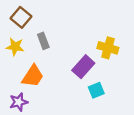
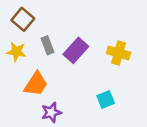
purple rectangle: (83, 67) -> (76, 50), moved
purple star: (19, 102) -> (51, 112), moved

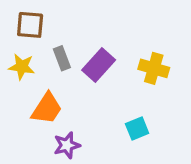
brown square: (23, 19) -> (30, 25), turned -35

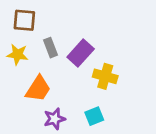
yellow cross: (154, 68) -> (105, 76), moved
cyan square: (137, 129) -> (94, 116), moved

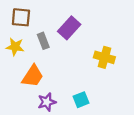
purple rectangle: (81, 53) -> (69, 28), moved
yellow cross: (105, 76) -> (104, 57), moved

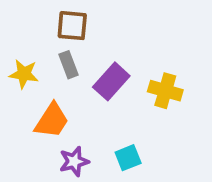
brown square: (21, 17) -> (72, 26), moved
purple rectangle: (69, 28) -> (111, 81), moved

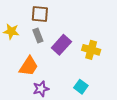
yellow star: (24, 74) -> (11, 31), moved
cyan square: (128, 158) -> (81, 87), moved, turned -32

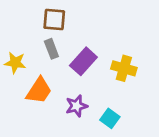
yellow star: (11, 31) -> (15, 63), moved
purple star: (41, 89) -> (77, 106), moved

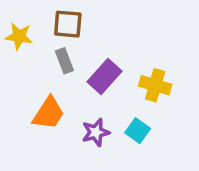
yellow star: (15, 63) -> (19, 36), moved
cyan square: (110, 118) -> (138, 131), moved

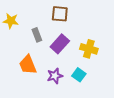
brown square: (68, 24) -> (60, 14), moved
orange trapezoid: (49, 113) -> (28, 65), turned 125

